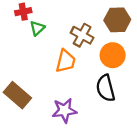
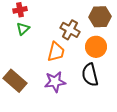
green triangle: (37, 28) -> (23, 29), moved
purple star: (64, 110) -> (55, 82), moved

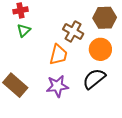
black semicircle: (90, 75) -> (94, 79), turned 65

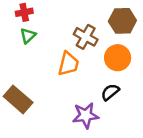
black semicircle: (94, 79) -> (110, 92), size x0.7
purple star: (57, 86) -> (86, 115), moved

